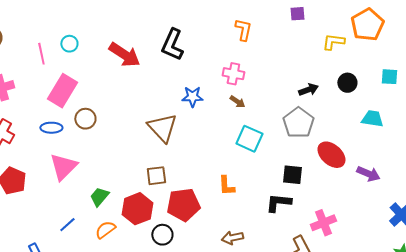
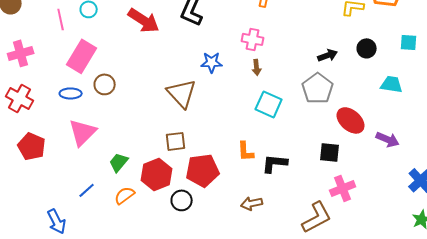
brown arrow: (237, 102) -> (257, 67), turned 49
black square: (292, 175) -> (330, 152), moved
black L-shape: (278, 203) -> (275, 163), moved

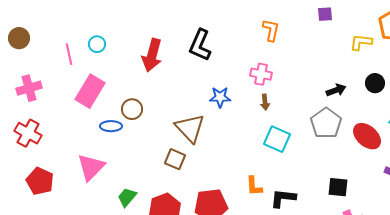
red arrow: (144, 20) -> (152, 55), turned 72
brown circle: (105, 84) -> (132, 109), moved
blue ellipse: (71, 93) -> (111, 126), moved
red ellipse: (351, 120) -> (367, 136), moved
brown square: (176, 141) -> (175, 159), moved, turned 30

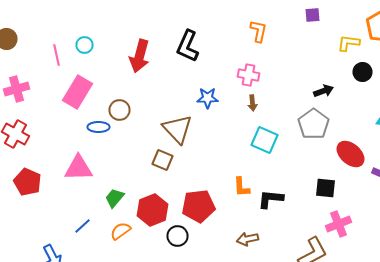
black circle: (375, 83) -> (362, 72), moved
red ellipse: (367, 136) -> (350, 154), moved
pink triangle: (91, 167) -> (78, 168), turned 44

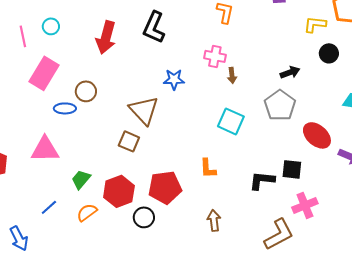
brown arrow: (252, 103) -> (232, 75), moved
black L-shape: (270, 199) -> (262, 180), moved
brown arrow: (248, 239) -> (214, 220), turned 95

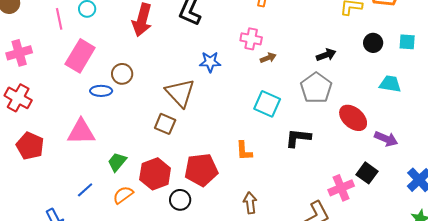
black circle: (329, 53) -> (373, 43), moved
brown arrow: (232, 75) -> (268, 58), turned -105
black square: (292, 169) -> (367, 173), moved, turned 30
black L-shape: (262, 180) -> (298, 138), moved

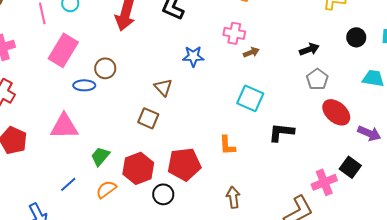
gray pentagon: (316, 88) -> (317, 79), moved, size x0.7
brown triangle: (180, 93) -> (163, 87), size x0.6

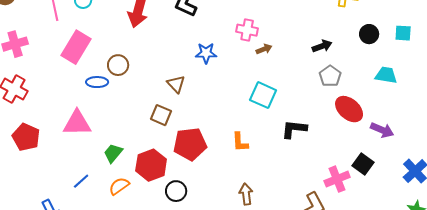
red pentagon: (184, 164) -> (190, 144), moved

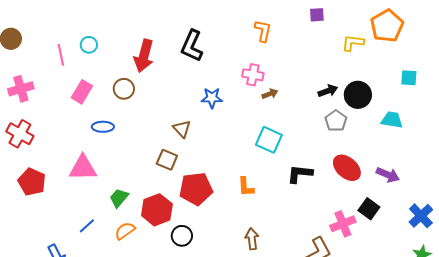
black circle: (369, 34) -> (358, 95), moved, size x1.4
pink rectangle: (76, 47) -> (82, 92), size x0.7
brown circle: (118, 65) -> (124, 89), moved
red ellipse: (349, 109) -> (347, 168), moved

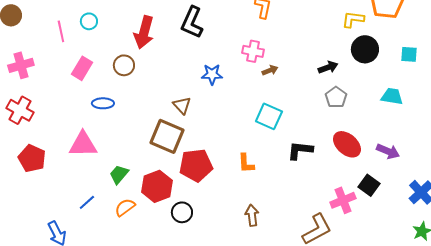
black circle: (358, 95) -> (365, 49), moved
brown square: (167, 160) -> (167, 136), size x1.6

